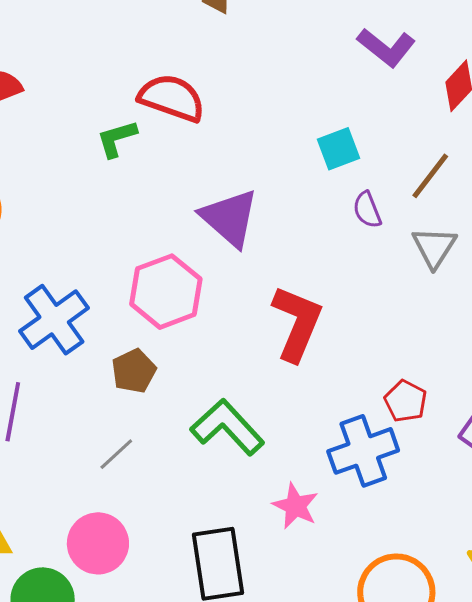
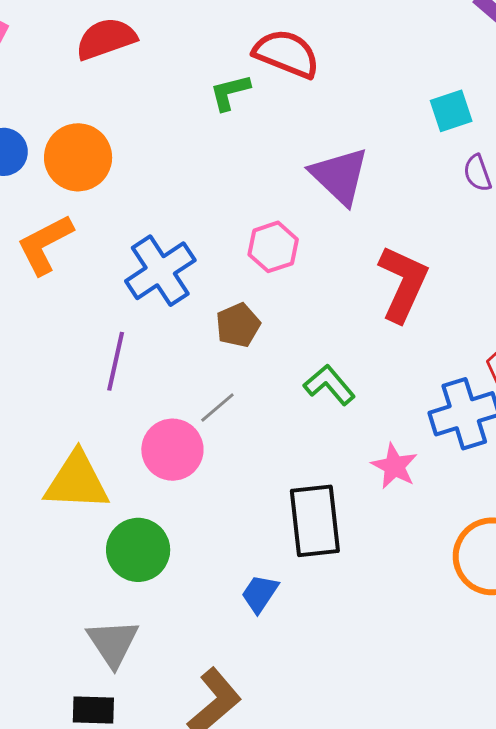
pink hexagon: (166, 292) -> (273, 247), size x0.7
green L-shape: (227, 427) -> (329, 385), size x0.7
pink circle: (98, 543) -> (172, 450), moved

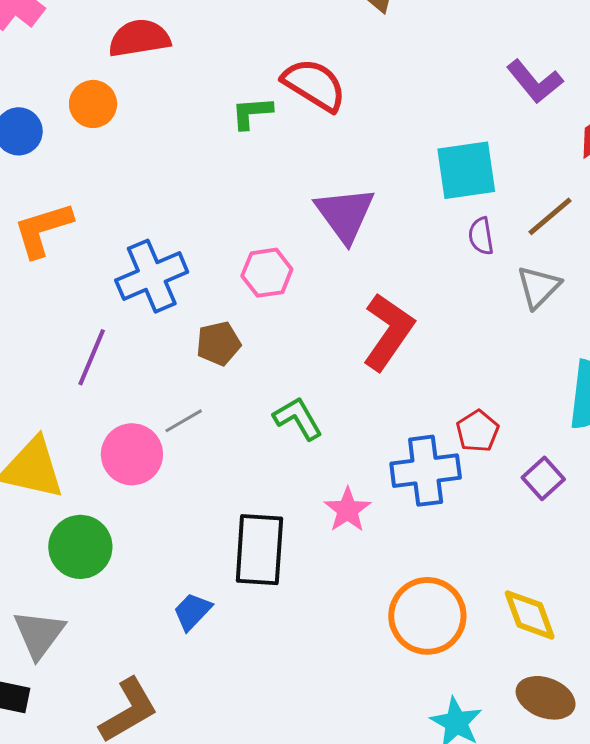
cyan square: (451, 111) -> (466, 170), size x1.5
orange circle: (78, 157) -> (93, 104), moved, size x0.7

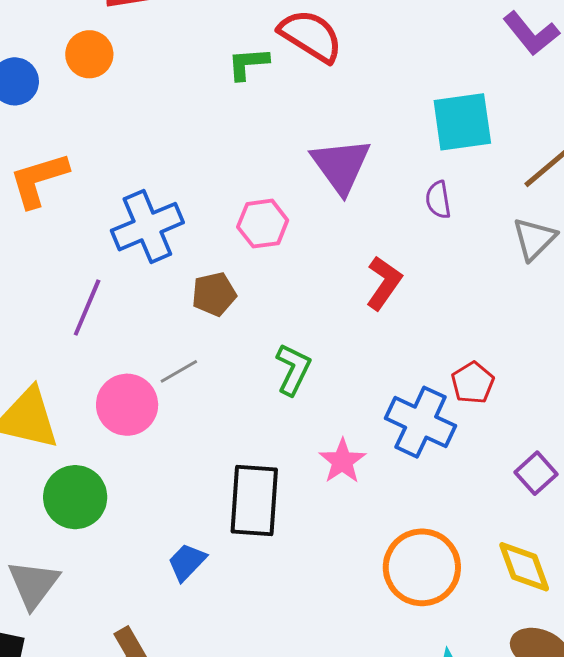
purple semicircle: (481, 236) -> (438, 200), moved
red L-shape: (388, 332) -> (384, 283), size x0.7
green L-shape: (298, 418) -> (293, 369), turned 56
blue cross: (426, 471) -> (421, 422), turned 32
purple square: (543, 478) -> (536, 473), moved

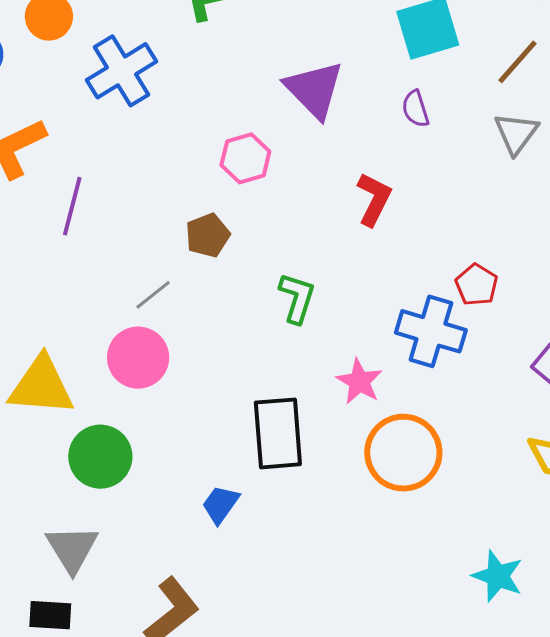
blue cross: (147, 227) -> (121, 71), moved
purple line: (87, 307) -> (72, 206), moved
gray line: (179, 371) -> (153, 295), moved
orange circle: (422, 567) -> (403, 453), moved

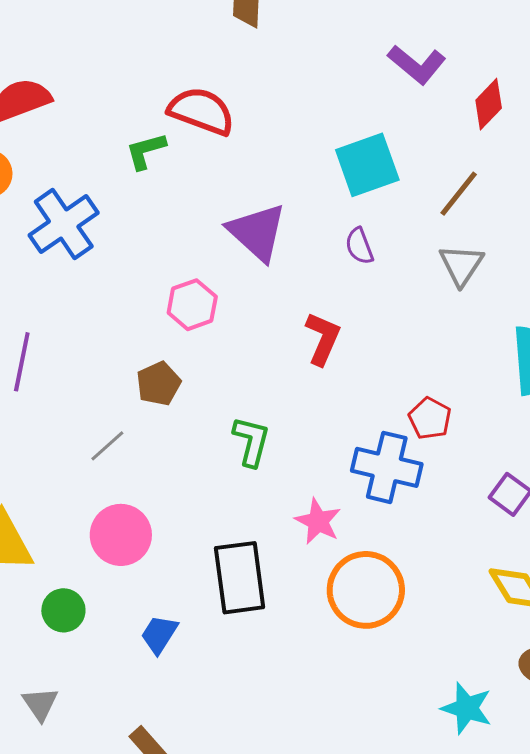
pink circle: (138, 358) -> (121, 535), moved
green circle: (100, 457) -> (63, 610), size x0.7
blue trapezoid: (220, 504) -> (159, 634), moved
gray triangle: (72, 549) -> (40, 704), size x0.7

